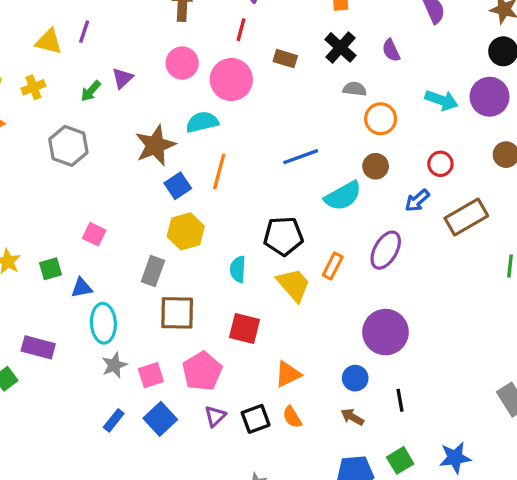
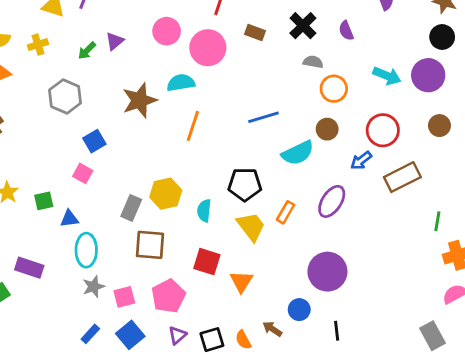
red circle: (440, 164) -> (383, 130), size x1.5
blue square: (178, 186) -> (94, 141), moved
yellow hexagon: (186, 231) -> (166, 194), moved
orange triangle: (288, 374) -> (241, 282), moved, turned -35
brown arrow: (352, 417) -> (272, 329), moved

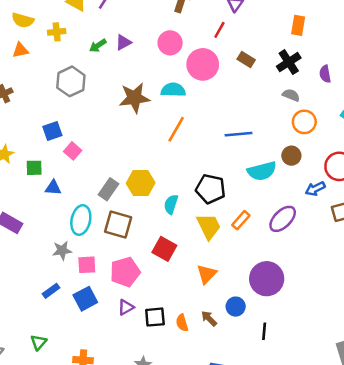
blue square: (94, 141) -> (52, 131), moved
cyan ellipse: (86, 250) -> (81, 220), moved
orange triangle: (241, 282) -> (207, 274), moved

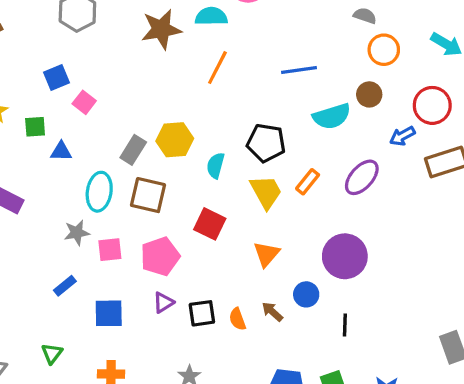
blue square: (85, 299) -> (109, 313), moved, turned 30

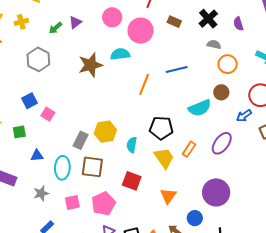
orange line: (217, 68) -> (144, 84), moved
blue line: (299, 70) -> (177, 70), moved
blue triangle: (61, 151) -> (37, 155), moved
gray star: (77, 233) -> (41, 193), moved

